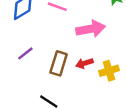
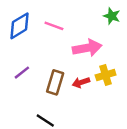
yellow cross: (109, 71) -> (106, 75), moved

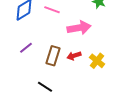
yellow cross: (106, 75) -> (97, 61), moved, turned -35

